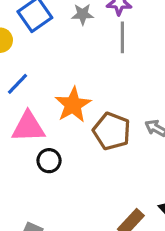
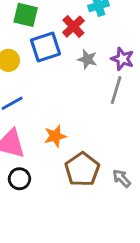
orange star: (73, 105) -> (55, 136), size x0.7

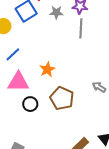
brown pentagon: (82, 169) -> (62, 98), moved

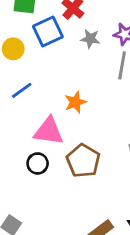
orange star: (47, 69) -> (75, 102), moved
pink triangle: (18, 82) -> (49, 131), moved

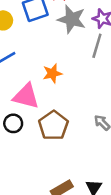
gray star: (90, 39) -> (72, 19), size x1.6

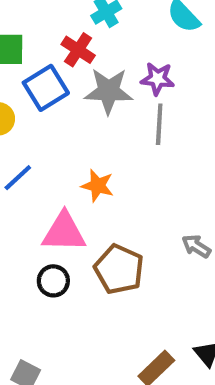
orange star: (52, 73) -> (98, 186), turned -30

